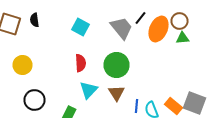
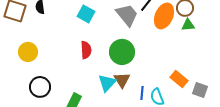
cyan triangle: (88, 90) -> (107, 83), moved
gray square: (194, 103) -> (200, 90), size x0.7
orange rectangle: (174, 106) -> (179, 79), moved

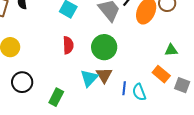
green triangle: (188, 25) -> (171, 50), moved

